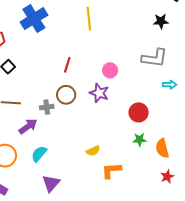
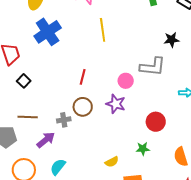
black star: (161, 21) -> (172, 40), moved
gray L-shape: (155, 58) -> (153, 67), moved
green star: (140, 140) -> (143, 149), moved

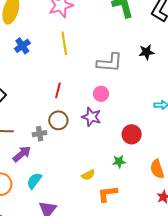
yellow line: (103, 30) -> (64, 43), moved
blue cross: (48, 32) -> (22, 46), size x0.6
gray L-shape: (153, 67) -> (110, 63), moved

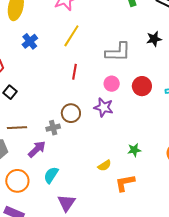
yellow line: (64, 43) -> (71, 36), turned 45
red line: (58, 90) -> (74, 72), moved
red circle: (132, 134) -> (142, 86), moved

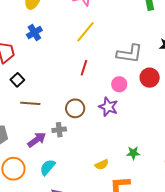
blue cross: (30, 41) -> (34, 33), moved
red circle: (142, 86) -> (150, 78), moved
brown line: (17, 128) -> (30, 103), moved
gray cross: (53, 128) -> (59, 130), moved

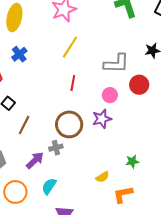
brown line: (30, 103) -> (24, 125), turned -60
purple star: (108, 107) -> (102, 119), turned -30
brown circle: (75, 108) -> (69, 124), size x1.4

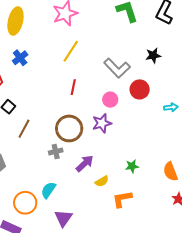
gray L-shape: (116, 63) -> (117, 68), turned 44
purple arrow: (35, 160) -> (85, 164), moved
orange circle: (15, 192) -> (25, 203), moved

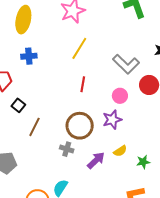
blue cross: (20, 58) -> (29, 56), turned 35
gray cross: (56, 151) -> (67, 149), turned 32
yellow semicircle: (102, 181) -> (120, 151), moved

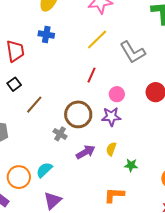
gray L-shape: (126, 64) -> (133, 52), moved
pink circle: (120, 96) -> (117, 94), moved
black square: (18, 105) -> (14, 84), moved
yellow semicircle: (120, 151) -> (111, 149), turned 128

